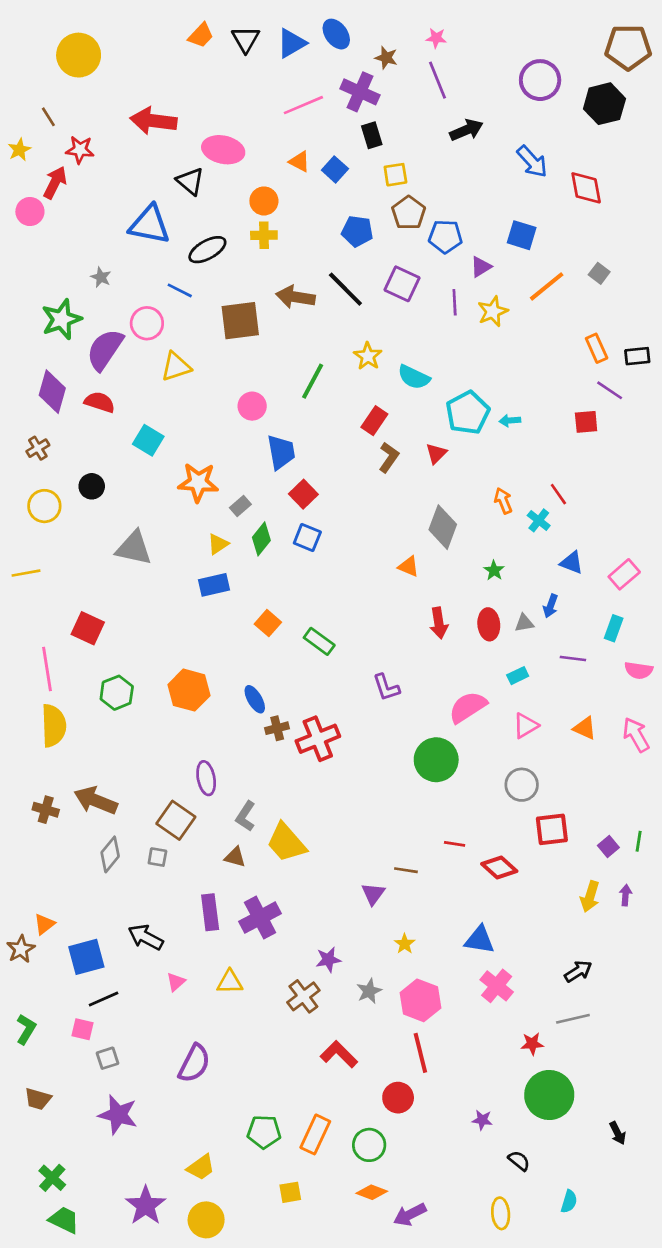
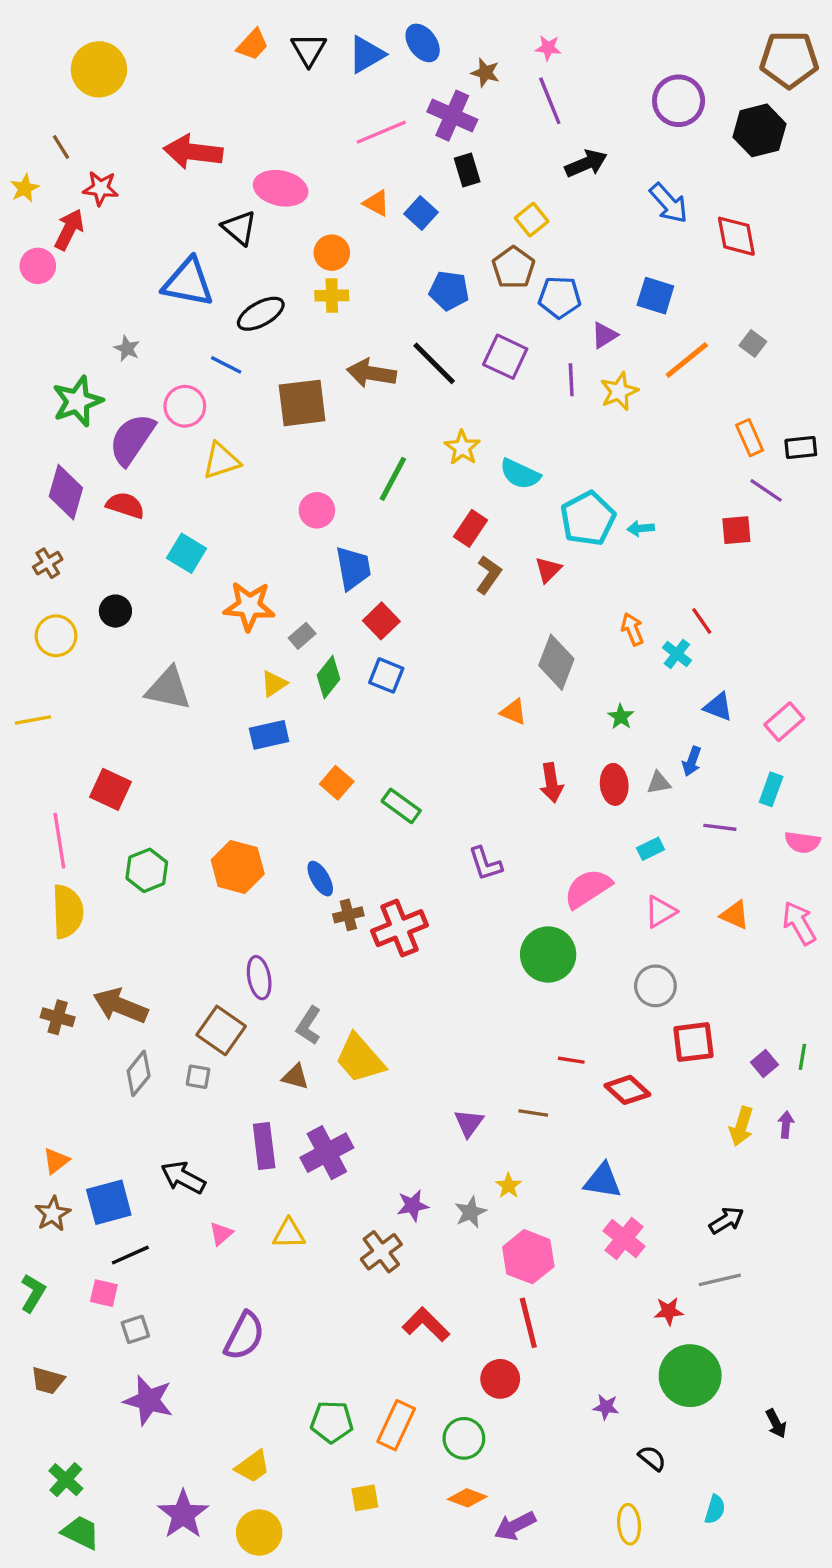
yellow square: (395, 175) -> (532, 220), moved, turned -30
brown line: (406, 870) -> (533, 1113), moved
brown star: (21, 949) -> (53, 1214), moved
gray star: (369, 991) -> (470, 1212), moved

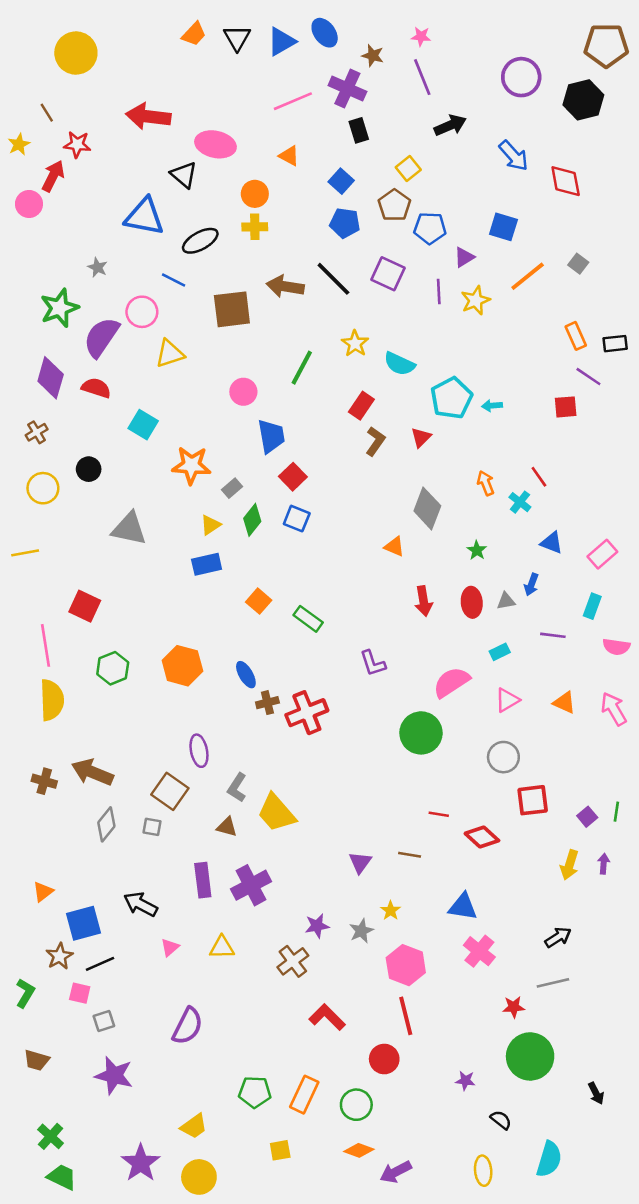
blue square: (421, 213) -> (341, 181), moved
brown star: (53, 1214) -> (59, 956), moved
cyan semicircle: (715, 1509) -> (549, 1159), size x1.6

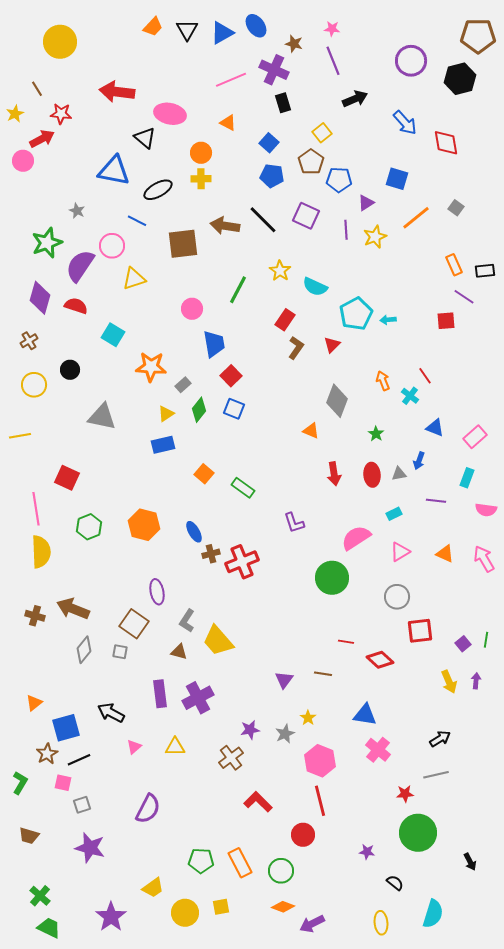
red arrow: (53, 176) -> (42, 139), turned 35
yellow arrow: (569, 865) -> (449, 682), turned -40
orange rectangle: (304, 1095) -> (240, 863), turned -52
yellow circle: (199, 1177) -> (185, 913), moved

